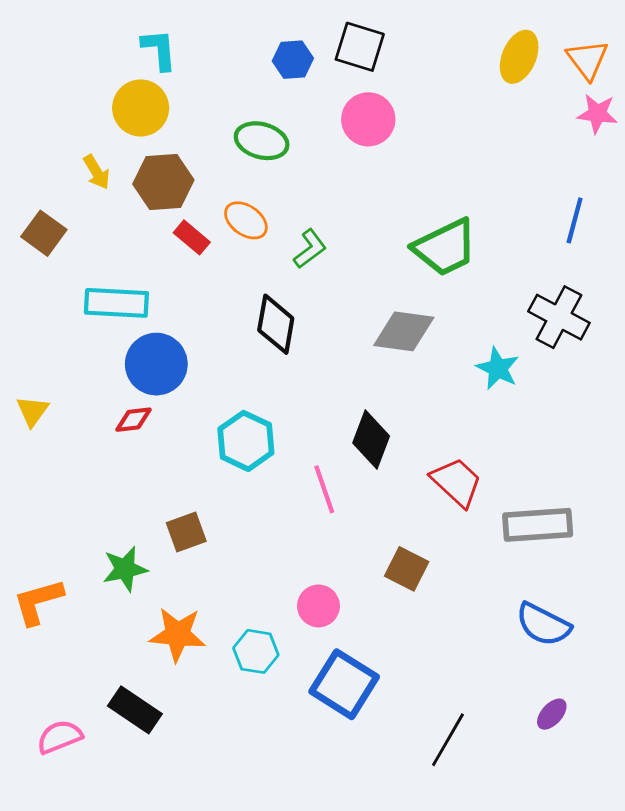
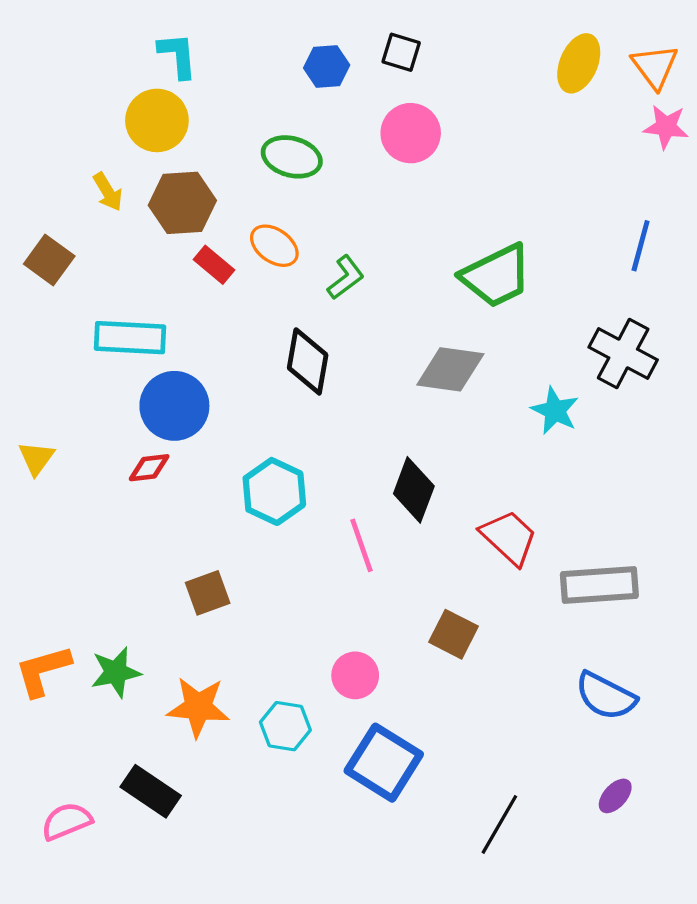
black square: (360, 47) -> (401, 52), size x0.7
green star: (125, 569) -> (116, 672), moved

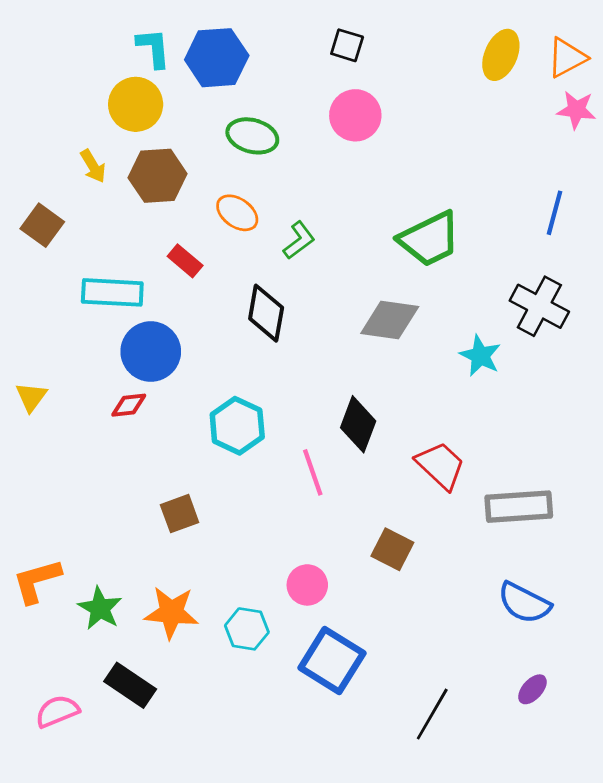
blue hexagon: (327, 67) -> (217, 58), moved, size x1.6
orange triangle: (655, 67) -> (567, 58), turned 39
red rectangle: (214, 265) -> (185, 261), moved
green star: (116, 672) -> (100, 608), moved, turned -30

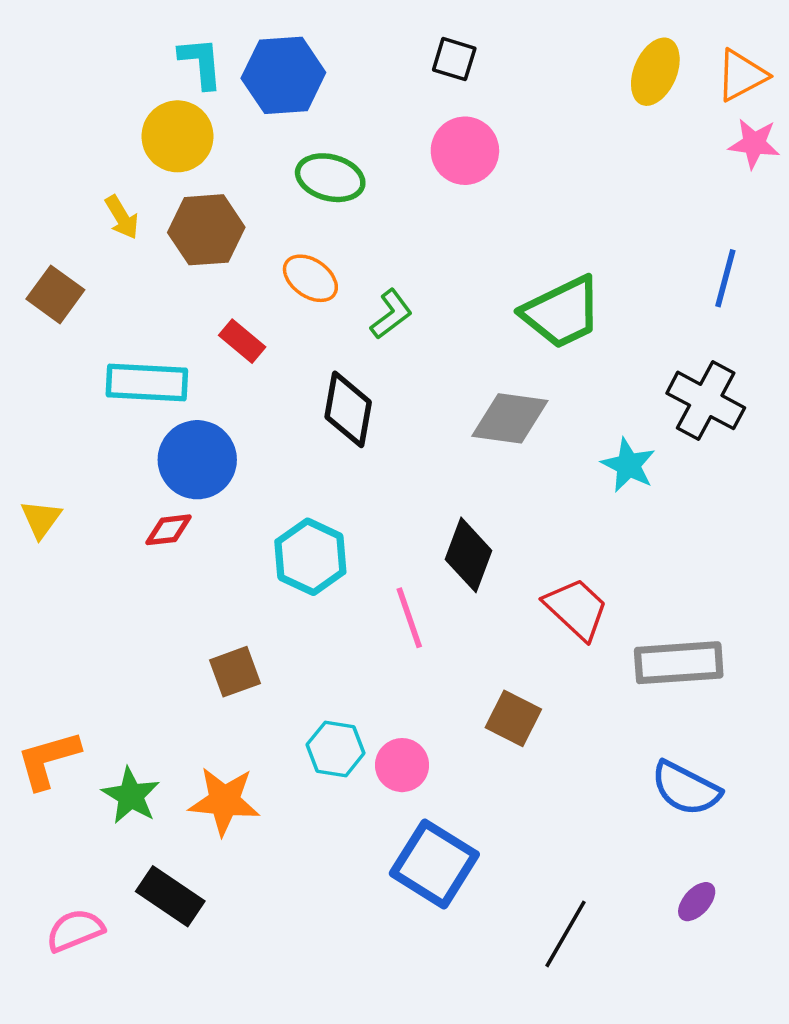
cyan hexagon: (247, 629) -> (336, 749), moved

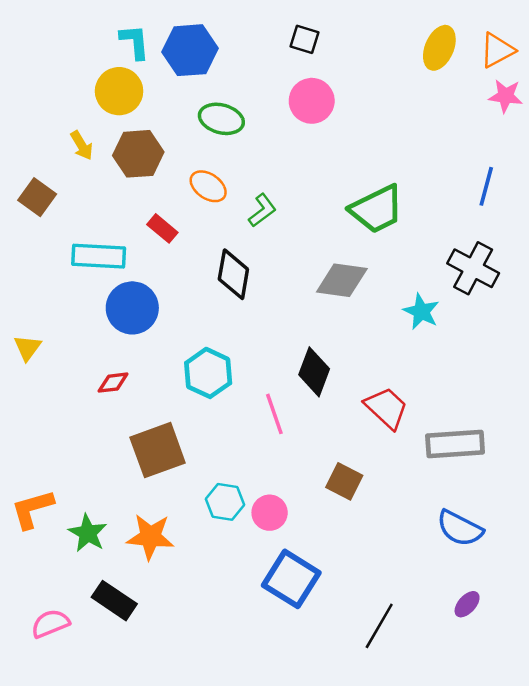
red diamond: (169, 530) -> (113, 383), moved
brown square: (235, 672) -> (158, 450), size x1.6

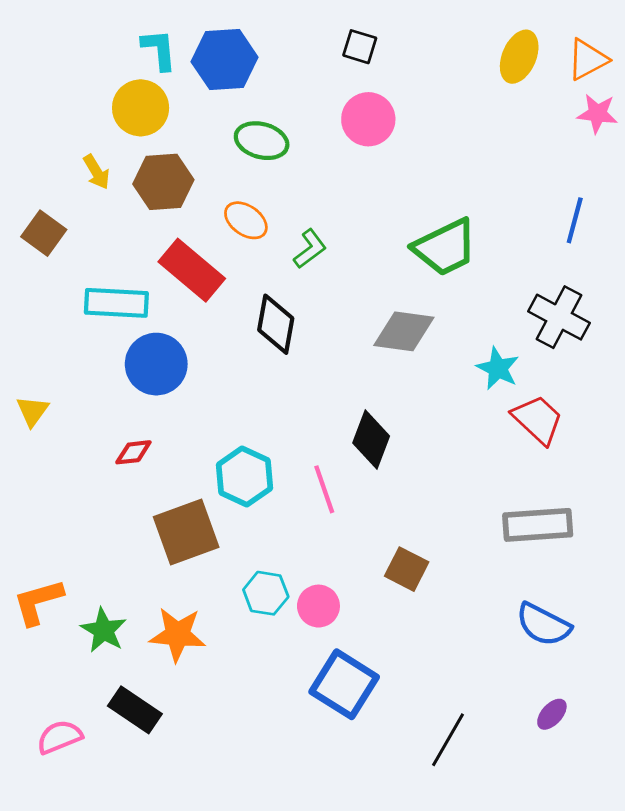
red rectangle: (162, 228) -> (192, 270), size x1.8
cyan hexagon: (208, 373) -> (244, 477), moved
red trapezoid: (386, 408) -> (538, 420), moved

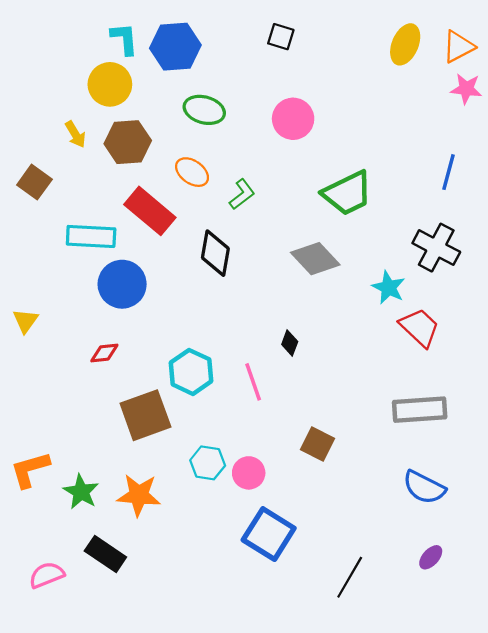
pink circle: (368, 119) -> (293, 119), moved
gray diamond: (404, 331) -> (315, 259), turned 39
black diamond: (371, 440) -> (290, 343), size x0.6

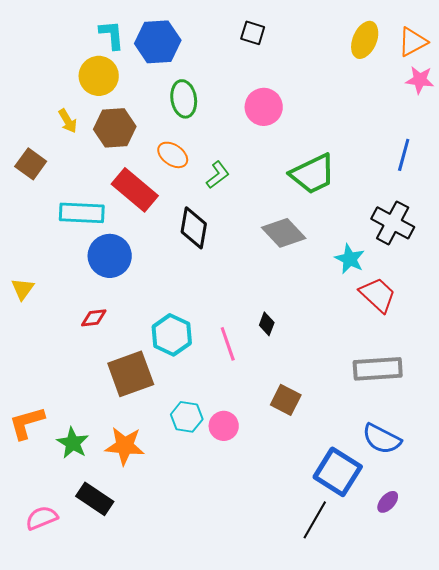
green ellipse: (204, 110) -> (184, 99), turned 66
black diamond: (290, 343) -> (267, 324), moved
blue square: (269, 534) -> (338, 472), moved

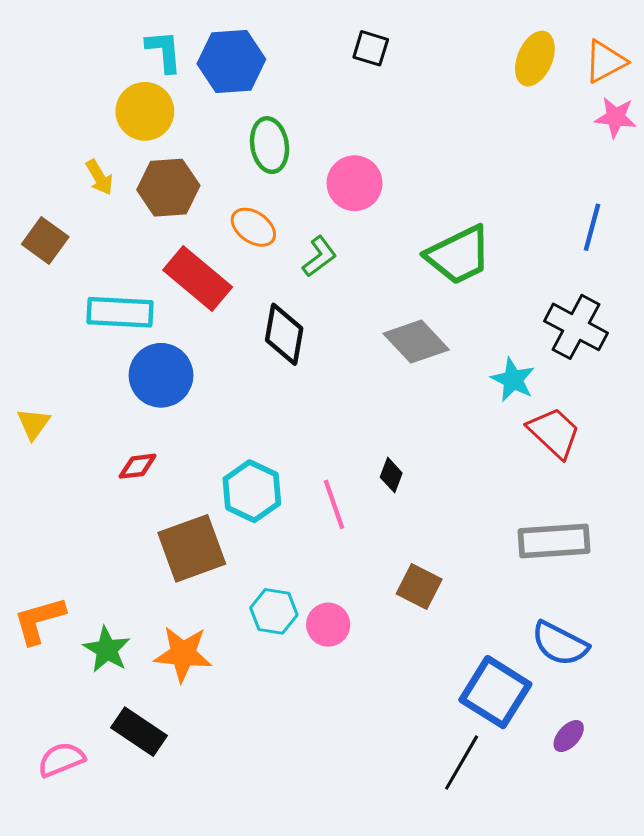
pink circle: (264, 107) -> (355, 183), moved

